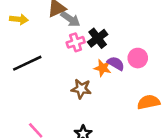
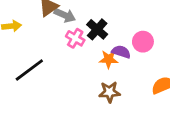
pink cross: (76, 42) -> (75, 38), turned -30
brown star: (81, 89) -> (109, 92), moved

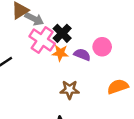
pink cross: (75, 38) -> (42, 40), size x1.5
orange star: (109, 59) -> (60, 53), moved

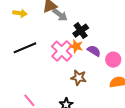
pink cross: (42, 40) -> (62, 51), moved
pink circle: (102, 47) -> (113, 60), moved

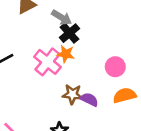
gray arrow: (60, 15) -> (62, 17), moved
purple semicircle: (94, 51) -> (89, 99), moved

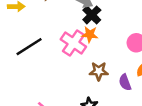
purple semicircle: (89, 99) -> (125, 82), moved, turned -133

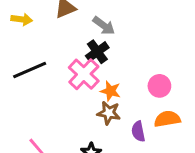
black cross: (92, 15) -> (97, 52), moved
orange star: (90, 34) -> (110, 91), moved

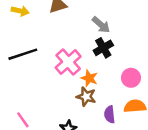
gray arrow: (104, 26) -> (101, 25), moved
black cross: (97, 52) -> (103, 48), moved

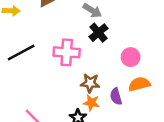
pink cross: (68, 62) -> (67, 52), turned -35
orange star: (89, 78) -> (91, 103), moved

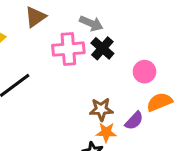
pink cross: (67, 52) -> (68, 49), moved
purple semicircle: (116, 96) -> (134, 121), turned -112

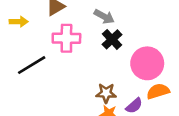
pink cross: (68, 49) -> (66, 38), moved
pink circle: (144, 72) -> (147, 63), size x1.6

